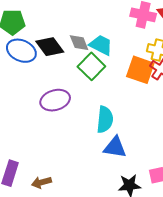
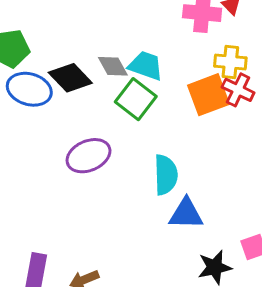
orange square: (140, 70) -> (209, 95), turned -32

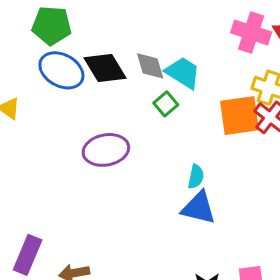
green square: (136, 99) -> (166, 104), size x0.6
cyan semicircle: (166, 175) -> (196, 177), moved, size x0.6
blue triangle: (186, 214) -> (199, 208), moved

